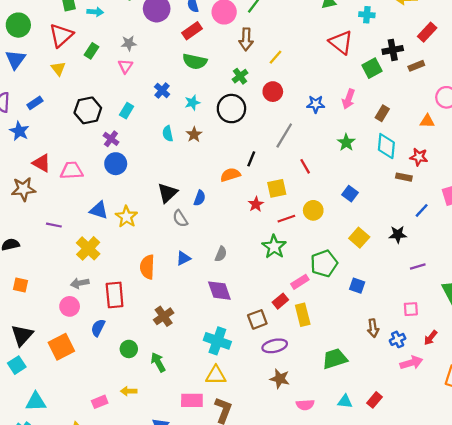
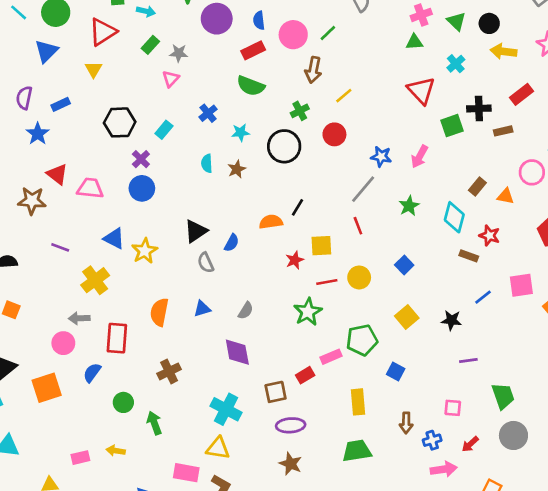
cyan cross: (367, 15) -> (456, 64), turned 35
green rectangle: (92, 51) -> (150, 45), moved
brown rectangle: (382, 113) -> (477, 187), moved
gray line: (284, 135) -> (363, 189), moved
yellow rectangle: (303, 315) -> (358, 402), moved

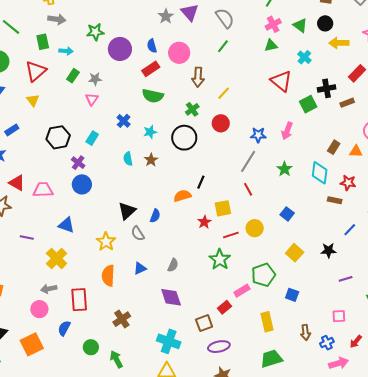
green line: (328, 33) -> (223, 46), moved
yellow star: (145, 251) -> (106, 242), moved

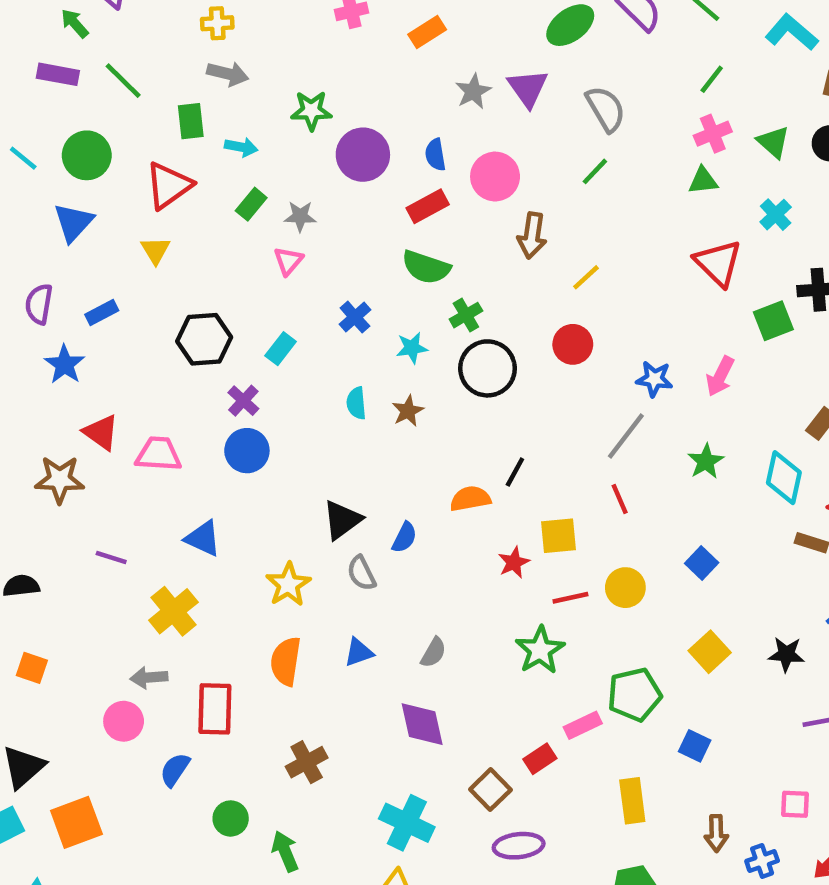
green cross: (192, 109) -> (466, 315), moved
brown square: (204, 323) -> (490, 790), turned -30
orange square: (32, 344) -> (76, 822), moved

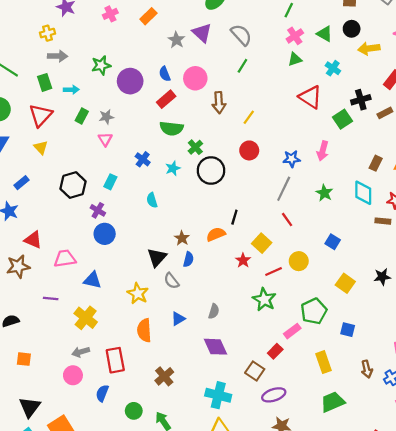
brown star: (408, 411) -> (182, 238), moved
pink trapezoid: (158, 454) -> (65, 259), moved
yellow square: (558, 536) -> (262, 243), turned -30

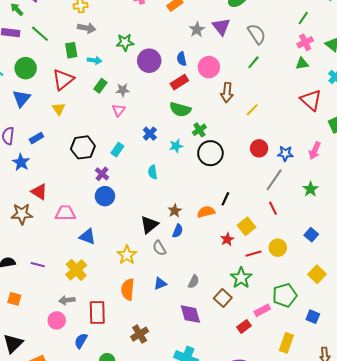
red circle: (249, 150) -> (259, 148), moved
purple line: (51, 298) -> (38, 265), moved
yellow rectangle: (323, 362) -> (286, 343), turned 30
brown square: (255, 371) -> (223, 298), moved

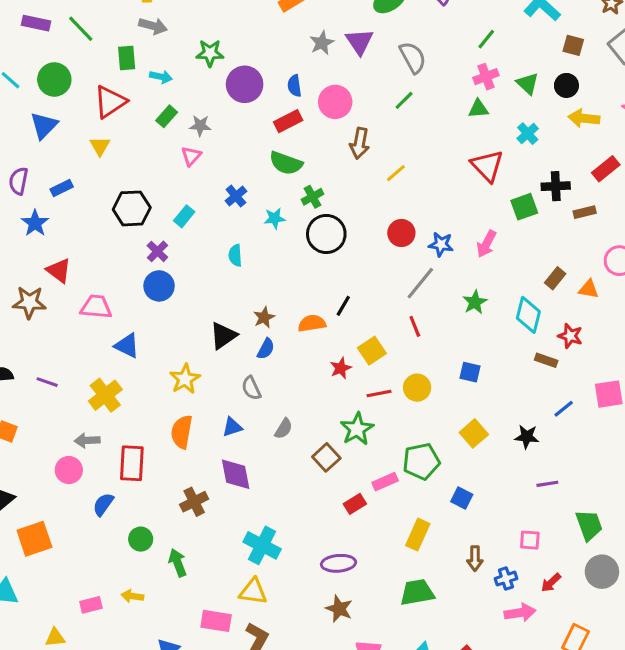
blue square: (311, 235) -> (470, 372), turned -32
gray semicircle: (159, 248) -> (251, 388), moved
purple diamond: (190, 314) -> (236, 474), moved

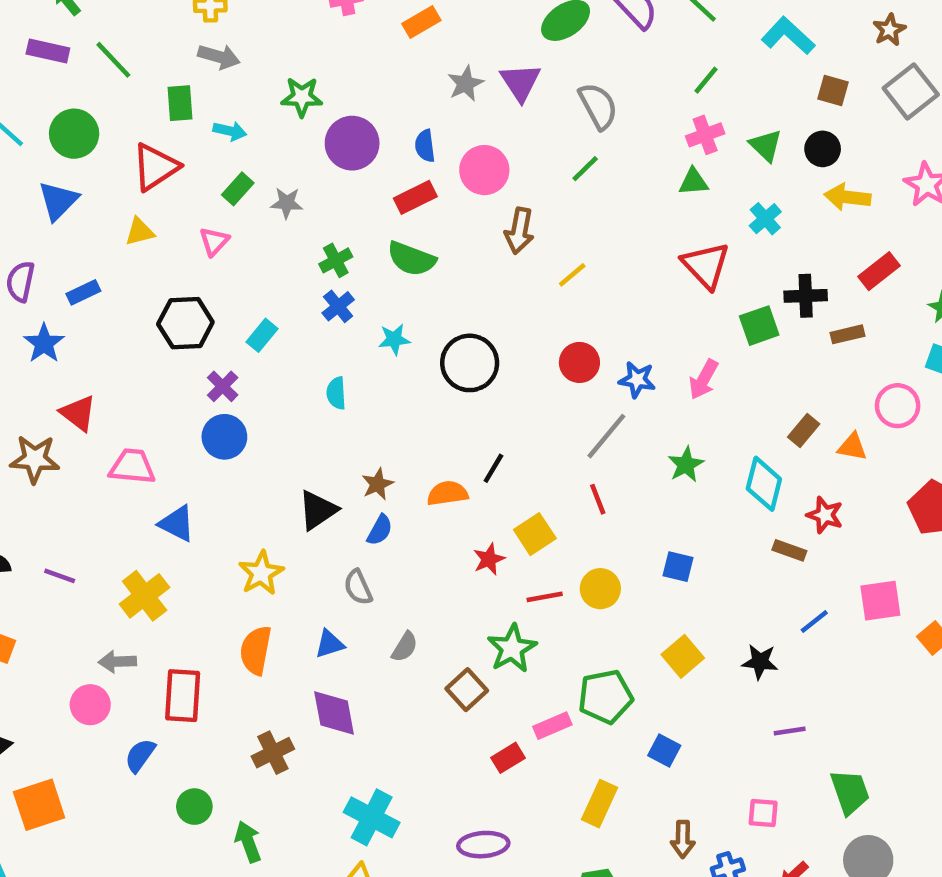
yellow triangle: (100, 146) -> (140, 232), turned 45
pink triangle: (191, 156) -> (214, 241), moved
green cross: (312, 197) -> (336, 260), moved

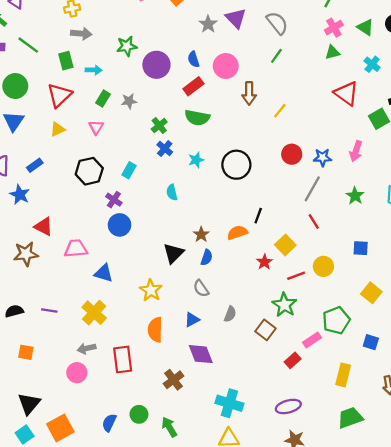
blue semicircle: (140, 755) -> (109, 423), moved

